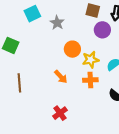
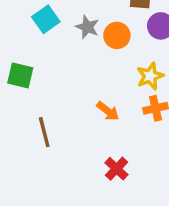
orange circle: (72, 49) -> (117, 35), moved

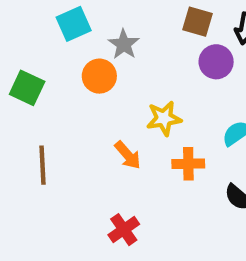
orange circle: (117, 35) -> (99, 76), moved
yellow star: (150, 76) -> (164, 118), moved

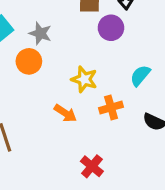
yellow star: (164, 118) -> (84, 79), turned -30
red cross: (124, 230) -> (92, 166), moved

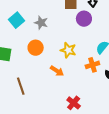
orange circle: (29, 61) -> (36, 48), moved
orange cross: (111, 107) -> (92, 65), moved

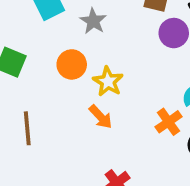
yellow star: (68, 50) -> (108, 81), moved
orange cross: (92, 65) -> (168, 122), turned -32

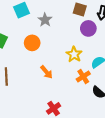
yellow star: (108, 81) -> (74, 54), moved

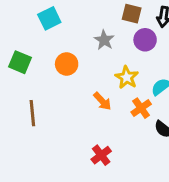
gray star: (45, 20) -> (104, 40), moved
orange arrow: (46, 72) -> (102, 101), moved

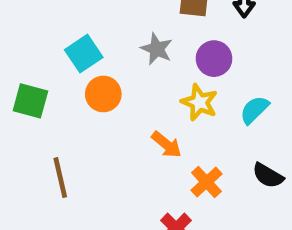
cyan square: (49, 18) -> (84, 54), moved
purple circle: (145, 40) -> (214, 59), moved
orange cross: (141, 108) -> (206, 182), moved

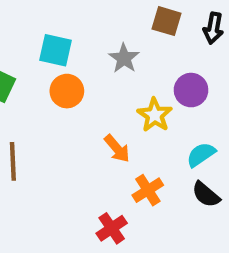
cyan square: (84, 54) -> (56, 50), turned 36
purple circle: (214, 59) -> (191, 90), moved
cyan semicircle: (254, 110) -> (201, 155), moved

